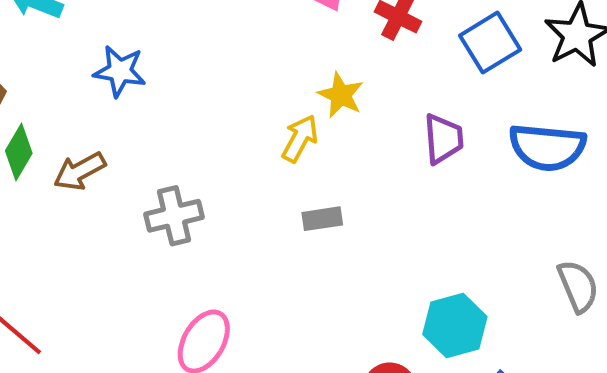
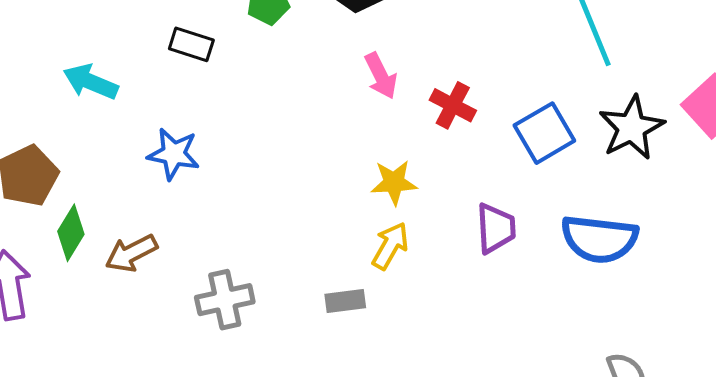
yellow star: (341, 95) -> (394, 182), turned -30
yellow arrow: (300, 138) -> (390, 246), moved
gray rectangle: (322, 219) -> (345, 301), moved

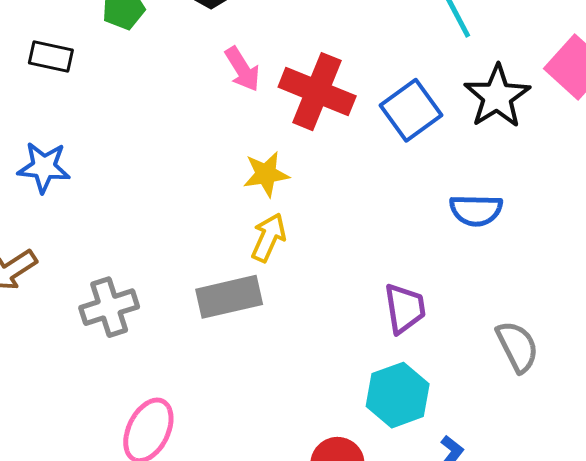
red cross: (453, 105) -> (317, 92), size x1.6
purple trapezoid: (496, 228) -> (405, 308), moved
blue semicircle: (599, 239) -> (476, 210), size x0.7
gray rectangle: (345, 301) -> (229, 297), size x1.6

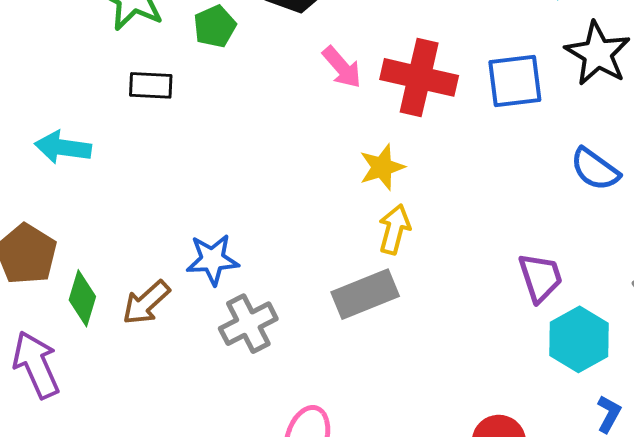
blue square: (411, 110) -> (515, 81), turned 38
blue star: (44, 167) -> (212, 260), moved
blue semicircle: (476, 210) -> (595, 169), turned 44
cyan hexagon: (398, 395) -> (579, 339), moved

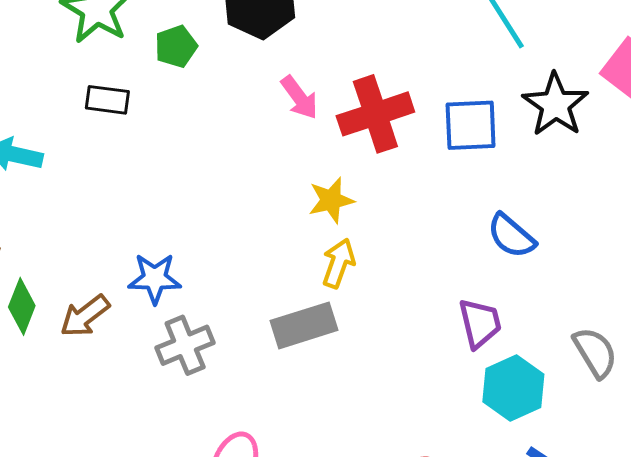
red cross: (419, 77) -> (375, 114), turned -36
blue semicircle: (595, 169) -> (511, 236), moved

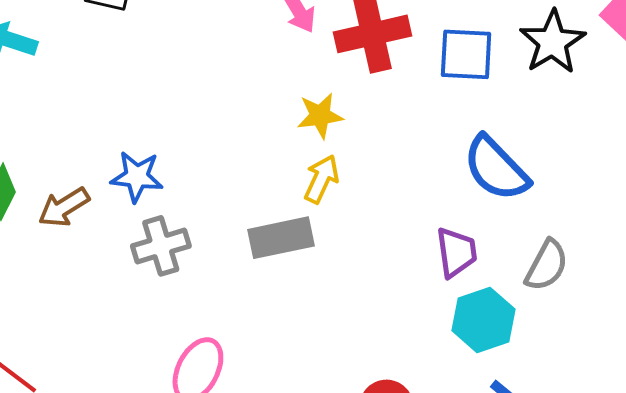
blue semicircle: (511, 236) -> (496, 168), size x1.4
gray semicircle: (595, 352) -> (547, 265), moved, turned 54

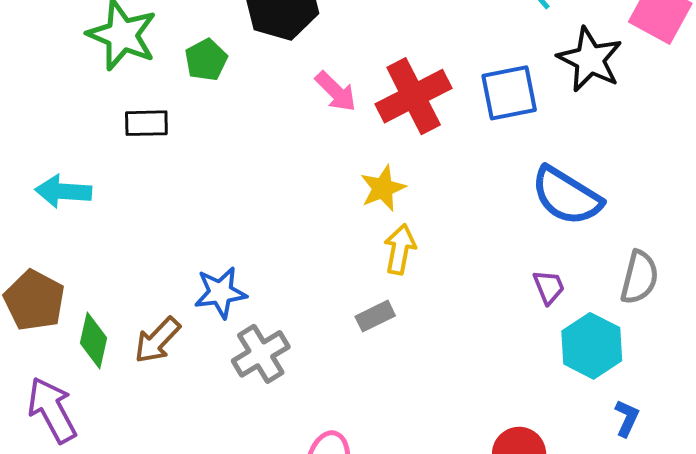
gray rectangle: (281, 238) -> (375, 316), size x0.6
purple trapezoid: (456, 252) -> (549, 287), size x0.7

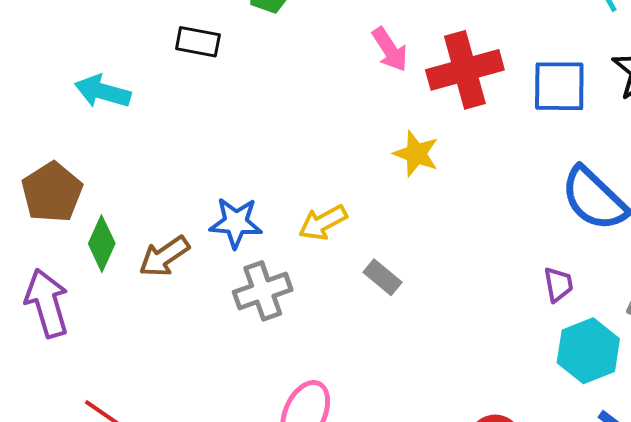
yellow star: (383, 188) -> (416, 154), turned 30
yellow arrow: (400, 249) -> (323, 223), moved, turned -141
gray rectangle: (375, 316) -> (382, 277), turned 54

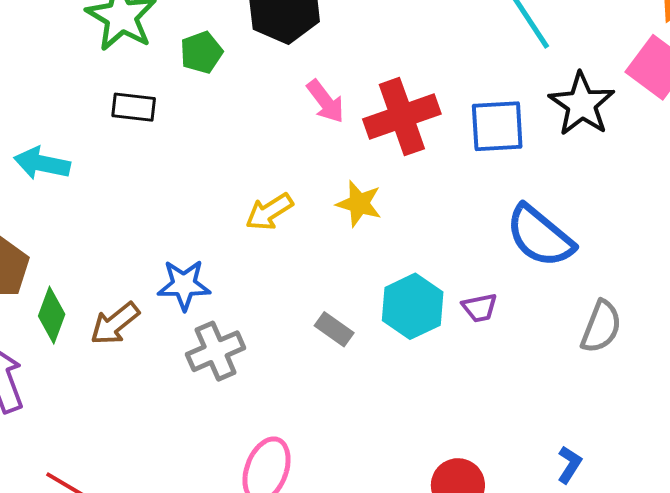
yellow arrow: (323, 223) -> (269, 212), moved
purple trapezoid: (558, 284) -> (480, 308), moved, turned 93
cyan hexagon: (588, 351) -> (413, 306), moved

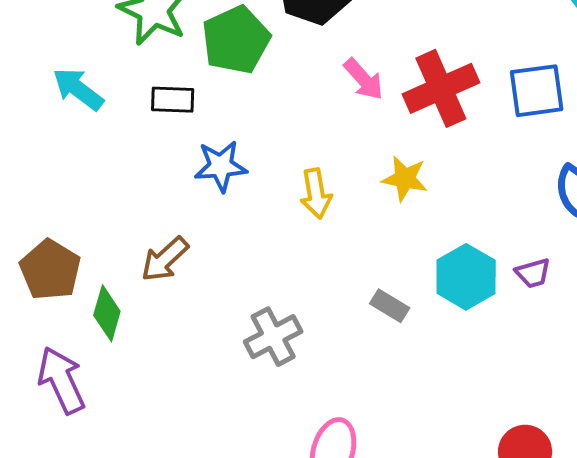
green pentagon: (201, 52) -> (236, 40), size x1.6
cyan arrow: (42, 163) -> (78, 89), moved, turned 30
yellow arrow: (269, 212) -> (316, 194), turned -63
blue star: (184, 285) -> (221, 166), moved
brown arrow: (115, 324) -> (165, 259), moved

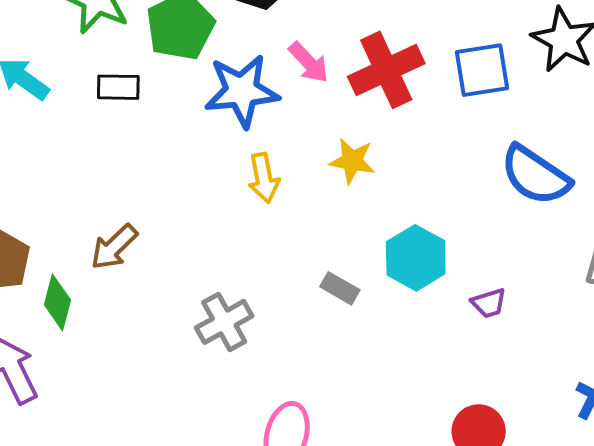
blue star: (221, 166) -> (242, 91), moved, size x1.4
purple trapezoid: (533, 273) -> (489, 303), moved

